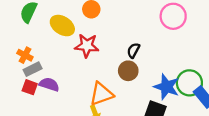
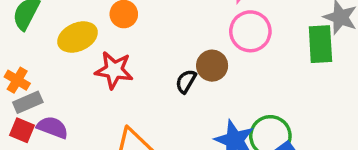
yellow ellipse: (62, 26) -> (78, 37), turned -60
brown circle: (128, 71) -> (212, 66), moved

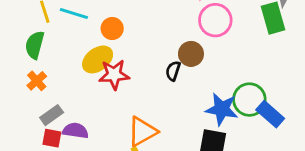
yellow ellipse: (78, 37) -> (98, 59), moved
orange cross: (17, 80) -> (37, 81), moved, turned 30

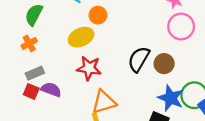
brown circle: (191, 54) -> (164, 64), moved
black semicircle: (173, 71) -> (139, 59), size x1.6
red star: (114, 75) -> (89, 68), moved

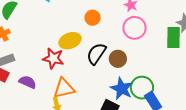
orange circle: (98, 15) -> (93, 18), moved
yellow ellipse: (81, 37) -> (70, 41), moved
purple semicircle: (51, 90) -> (28, 82), moved

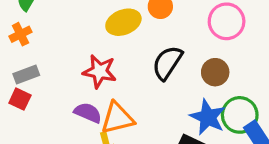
yellow ellipse: (70, 41) -> (123, 22), moved
brown circle: (118, 59) -> (215, 72), moved
purple semicircle: (28, 82) -> (88, 113), moved

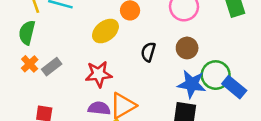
black semicircle: (167, 63) -> (148, 52), size x0.7
gray rectangle: (26, 75) -> (52, 67), moved

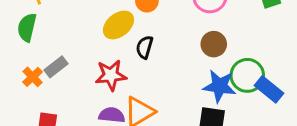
black semicircle: (148, 52) -> (145, 47), moved
orange cross: (30, 64) -> (33, 77), moved

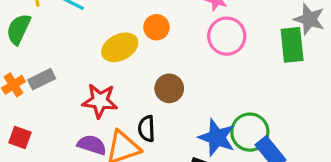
brown circle: (214, 44) -> (169, 88), moved
black semicircle: (145, 47) -> (147, 129), moved, turned -30

